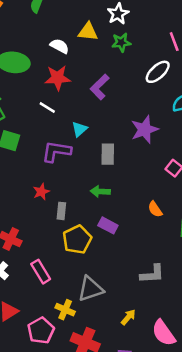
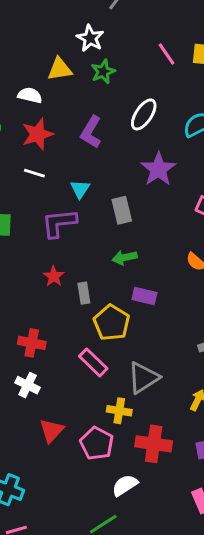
white ellipse: (158, 72) -> (144, 114), moved
pink rectangle: (41, 272) -> (93, 362), moved

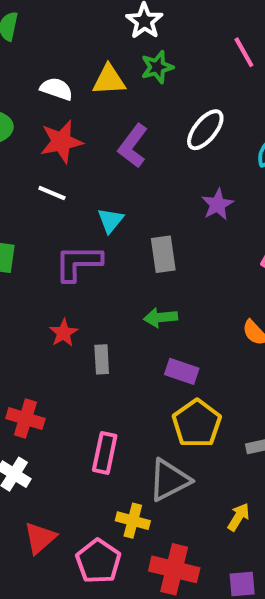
yellow triangle: (60, 69) -> (109, 80), moved
purple star: (158, 169) -> (218, 204), size x0.7
yellow pentagon: (112, 323) -> (197, 423), moved
pink rectangle: (93, 362) -> (105, 453), turned 52

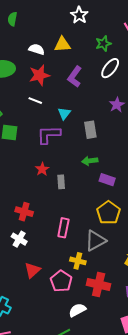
green star: (157, 67) -> (103, 44), moved
purple rectangle: (182, 371) -> (107, 180), moved

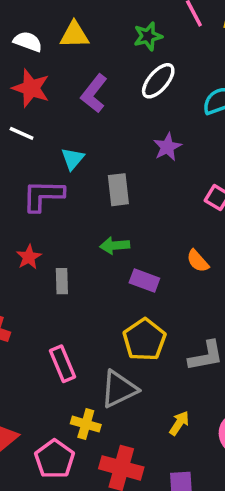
red star: (39, 75) -> (31, 88), turned 30
pink rectangle: (63, 228) -> (63, 364), turned -36

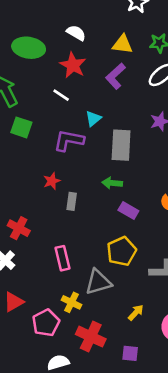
yellow triangle: (74, 35) -> (122, 44), moved
gray rectangle: (118, 190) -> (121, 145), size x1.4

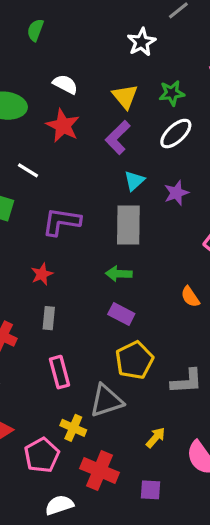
yellow triangle: (122, 44) -> (125, 97), turned 45
white line: (61, 95) -> (28, 170), moved
cyan triangle: (93, 119) -> (134, 181), moved
gray rectangle: (72, 201) -> (49, 318), moved
purple rectangle: (128, 211) -> (121, 314), moved

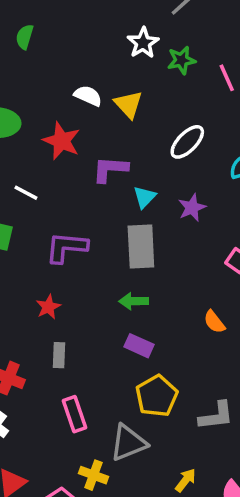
white semicircle: (65, 84) -> (88, 96), moved
green star: (172, 93) -> (181, 60), moved
purple L-shape: (118, 137) -> (110, 169), moved, turned 52

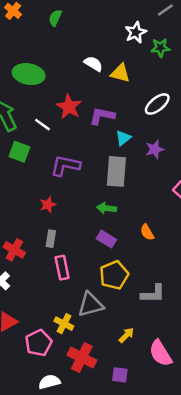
yellow triangle: (128, 104) -> (120, 73), turned -40
red star: (62, 141) -> (69, 107), moved
orange semicircle: (214, 322) -> (147, 232), moved
pink rectangle: (75, 414) -> (62, 268), moved

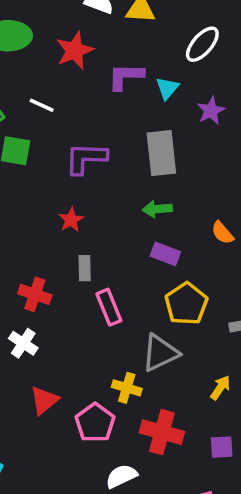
red star: (69, 107) -> (75, 50), moved, turned 30
cyan triangle: (123, 138) -> (167, 88), moved

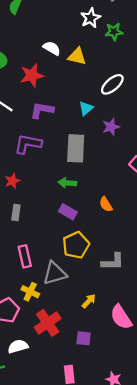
purple L-shape: (126, 76) -> (42, 110), moved
pink rectangle: (109, 307) -> (25, 256), moved
red cross: (162, 432) -> (48, 323), turned 30

